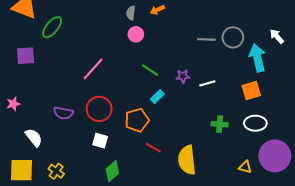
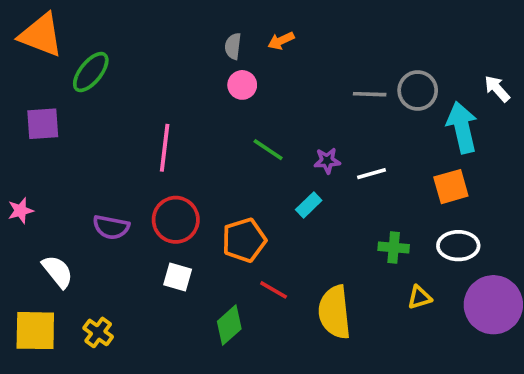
pink line: (93, 69) -> (165, 148), turned -35
cyan rectangle: (157, 97) -> (309, 205), moved
yellow triangle: (245, 167) -> (420, 297), moved, turned -32
green diamond: (112, 171) -> (229, 325), moved

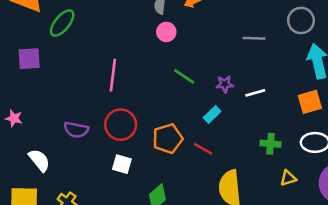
gray circle: (418, 90) -> (301, 21), moved
pink star: (21, 211) -> (14, 118), turned 30
red line: (274, 290) -> (203, 149), moved

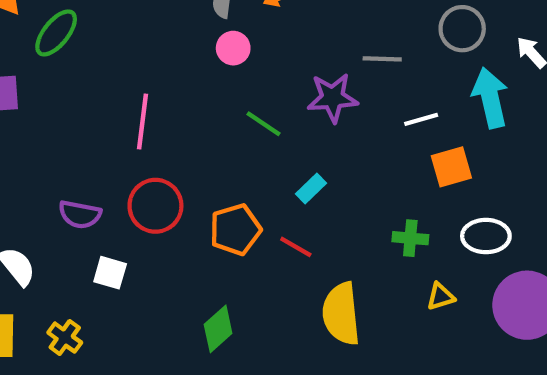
purple star: (225, 84) -> (333, 98), moved, size x1.6
white line: (255, 93) -> (421, 119), moved
orange square: (310, 102) -> (451, 167), moved
white square: (122, 164) -> (110, 273), moved

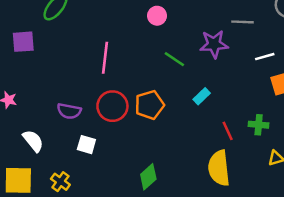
orange pentagon: (235, 230) -> (150, 105), moved
red line: (296, 247) -> (228, 131), moved, turned 36

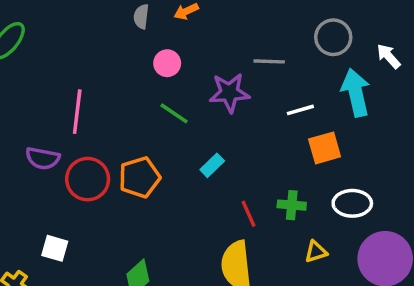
pink circle: (157, 16) -> (167, 63), moved
purple semicircle: (69, 111) -> (43, 158), moved
white square: (86, 145) -> (55, 248), moved

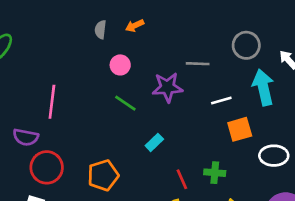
orange pentagon: (139, 177) -> (103, 175), moved
red circle: (88, 179) -> (47, 167), moved
white ellipse: (352, 203) -> (274, 156), moved

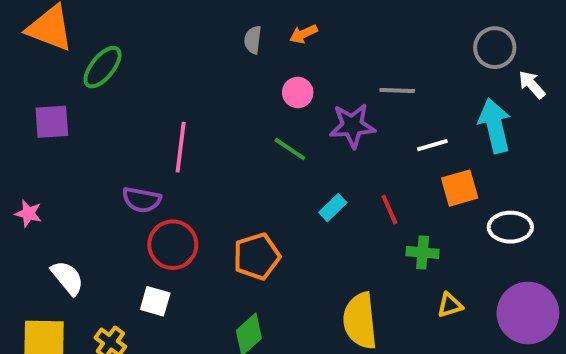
gray circle: (246, 45) -> (495, 48), moved
pink circle: (120, 65) -> (298, 92), moved
red line: (182, 179) -> (389, 210), moved

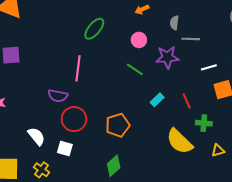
gray semicircle: (253, 40) -> (174, 23), moved
green ellipse: (103, 67) -> (94, 29), moved
white semicircle: (67, 278) -> (36, 136), moved
yellow semicircle: (360, 321) -> (179, 141), moved, turned -40

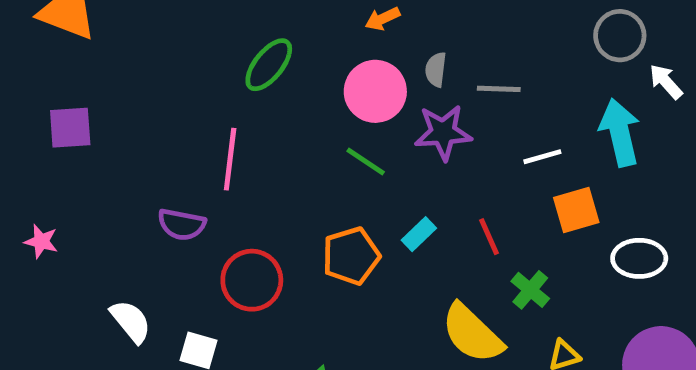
gray semicircle: (174, 23) -> (436, 70), moved
pink circle: (139, 40) -> (375, 91), size x1.6
red circle: (74, 119) -> (252, 280), moved
green cross: (204, 123) -> (530, 290), turned 35
orange pentagon: (118, 125) -> (351, 256), moved

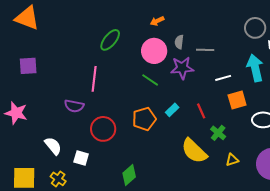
pink star: (41, 241) -> (16, 113), size x1.6

